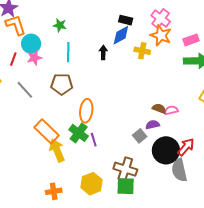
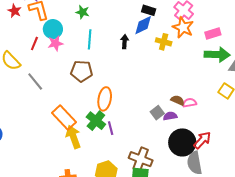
gray line: (25, 90) -> (35, 82), moved
gray square: (140, 136) -> (157, 113), moved

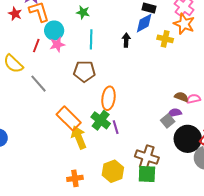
gray square: (157, 113) -> (168, 121), moved

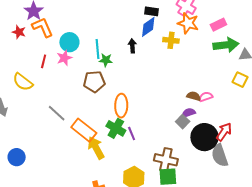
green star: (83, 12) -> (106, 60), moved
cyan circle: (54, 30) -> (69, 42), moved
gray line: (38, 84) -> (57, 113), moved

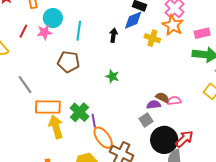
green star: (106, 60) -> (112, 76), moved
orange ellipse: (121, 106) -> (103, 138), moved, turned -50
purple semicircle: (189, 113) -> (154, 105), moved
orange rectangle: (84, 130) -> (48, 107), turned -50

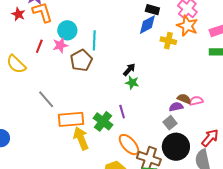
black arrow: (113, 35) -> (129, 70), moved, turned 40
brown pentagon: (69, 62) -> (81, 60), moved, turned -30
purple line: (94, 121) -> (122, 112), moved
black circle: (164, 140) -> (176, 147), moved

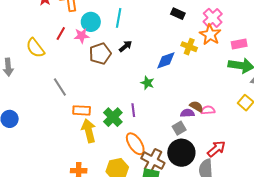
blue diamond: (147, 25) -> (166, 60), moved
cyan line: (94, 40) -> (119, 18), moved
black arrow: (129, 70) -> (126, 46), moved
orange rectangle: (71, 119) -> (82, 110), size x0.7

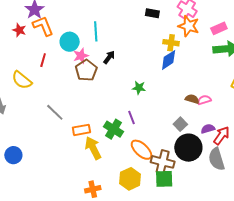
pink star: (82, 36) -> (81, 56), moved
blue diamond: (166, 60) -> (169, 60), moved
purple semicircle: (187, 113) -> (208, 129), moved

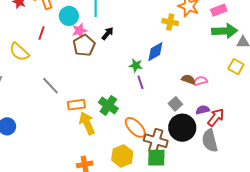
blue diamond: (169, 60) -> (155, 52), moved
purple line: (132, 117) -> (140, 82), moved

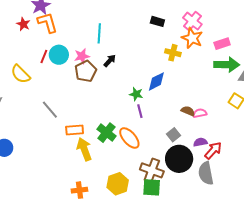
cyan circle: (69, 16) -> (59, 55), moved
orange ellipse: (135, 127) -> (129, 138), moved

